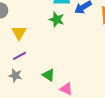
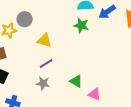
yellow triangle: (19, 33) -> (44, 40), turned -42

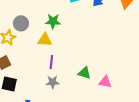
green star: (81, 25) -> (53, 21), moved
purple line: (46, 64) -> (51, 62), turned -40

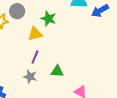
yellow triangle: (45, 40) -> (35, 34), turned -35
green triangle: (85, 73) -> (57, 71), moved, turned -32

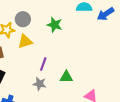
yellow triangle: (35, 34) -> (25, 41), moved

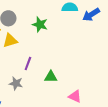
gray star: (40, 84) -> (16, 83), moved

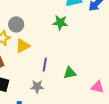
green star: (40, 24) -> (60, 23), moved

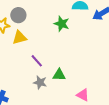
purple line: (45, 65) -> (37, 61), turned -64
gray star: (37, 87) -> (40, 82), moved

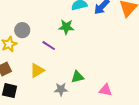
yellow triangle: (20, 37) -> (37, 70), moved
purple line: (37, 61) -> (49, 46), moved

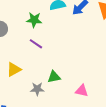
green star: (66, 27) -> (34, 20), moved
purple line: (49, 46) -> (36, 44), moved

